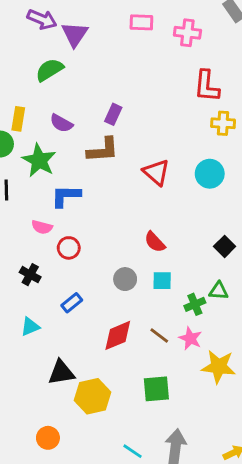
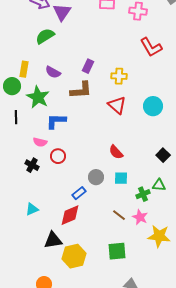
red L-shape: (207, 86) -> (151, 47), turned -35
yellow cross: (223, 123) -> (119, 76), moved
black cross: (30, 275) -> (32, 165), moved
blue rectangle: (72, 303) -> (79, 193), moved
red diamond: (118, 335) -> (70, 215), moved

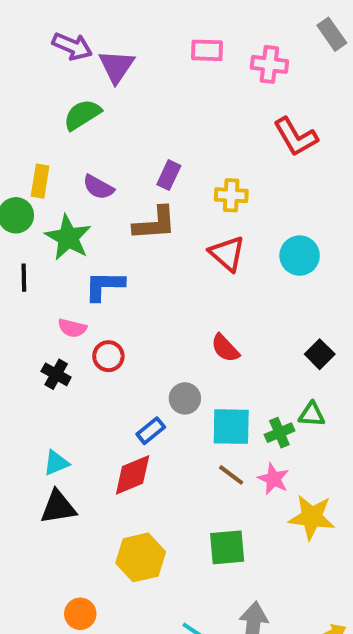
cyan square: (121, 178) -> (231, 427), moved, size x1.5
black triangle: (53, 240) -> (58, 507), moved

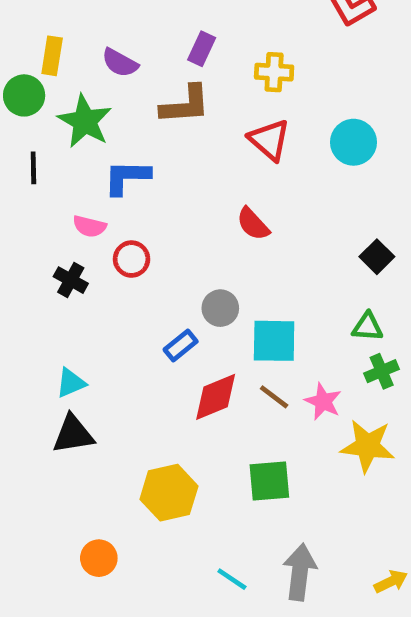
red semicircle: (225, 348) -> (253, 224), moved
green cross: (279, 433) -> (382, 371), moved
red diamond: (133, 475) -> (216, 397), moved

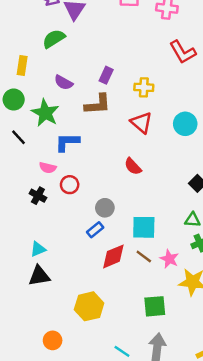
yellow rectangle: (52, 56) -> (22, 65), moved
black line: (33, 168) -> (18, 137), turned -42
gray circle: (220, 308) -> (105, 208), moved
green square: (269, 481) -> (155, 306), moved

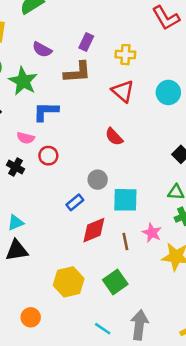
gray circle: (105, 208) -> (98, 180), moved
brown line: (144, 256) -> (125, 242), moved, turned 42
green square: (155, 306) -> (115, 282), moved, turned -30

